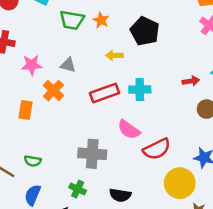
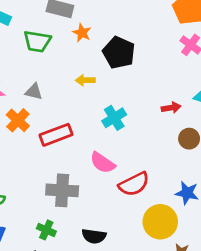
orange star: (101, 20) -> (82, 33), moved
cyan cross: (140, 89) -> (114, 118), turned -30
red rectangle: (105, 93) -> (56, 135), moved

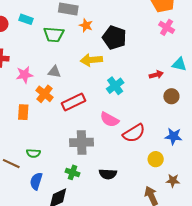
yellow arrow: (85, 80) -> (91, 60), size x1.5
yellow circle: (160, 222) -> (156, 159), size x0.6

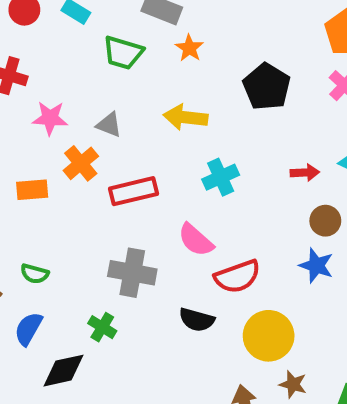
black pentagon: (114, 38) -> (267, 87), moved
orange rectangle: (23, 112) -> (32, 190), turned 70
blue star: (173, 136) -> (316, 265), moved
yellow circle: (156, 159) -> (269, 336), size x1.6
black semicircle: (108, 174) -> (197, 320), moved

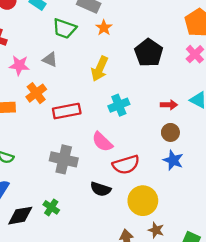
yellow arrow: (186, 117) -> (100, 69), turned -75
gray triangle: (109, 125) -> (50, 60), moved
brown circle: (325, 221) -> (170, 132), moved
green cross: (102, 327) -> (51, 207), moved

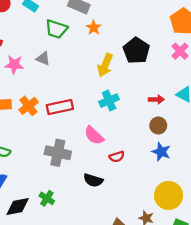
yellow arrow: (100, 69) -> (105, 65), moved
orange cross: (36, 93) -> (29, 106), moved
red semicircle: (126, 165) -> (117, 157), size x0.6
yellow circle: (143, 201) -> (169, 195), moved

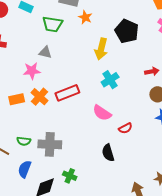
pink star: (14, 65) -> (32, 71), moved
gray cross: (58, 153) -> (50, 144), moved
black semicircle: (93, 180) -> (108, 153), turned 66

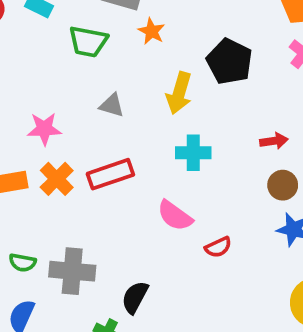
gray triangle: (45, 52) -> (112, 105), moved
cyan cross: (110, 80) -> (193, 153), turned 30
black semicircle: (108, 153) -> (135, 297), moved, turned 42

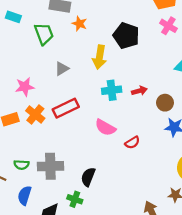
green trapezoid: (88, 42) -> (44, 34), turned -115
gray triangle: (112, 105) -> (62, 69), turned -40
red arrow: (274, 141) -> (139, 91), moved

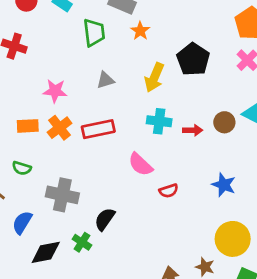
brown circle: (165, 103) -> (224, 122), moved
green semicircle: (21, 165) -> (22, 168), moved

